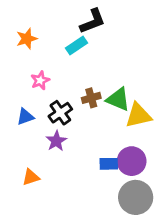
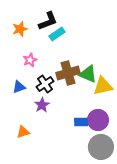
black L-shape: (93, 21) -> (48, 21), moved
brown cross: (91, 98) -> (68, 73), size x1.6

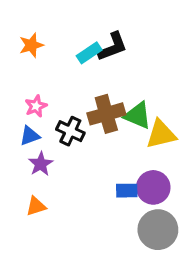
black L-shape: (48, 21) -> (113, 47), moved
pink star: (30, 60) -> (36, 106), moved
black cross: (45, 84) -> (70, 131), turned -30
purple star: (42, 105) -> (41, 164), moved

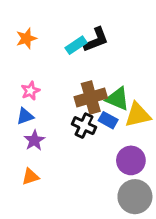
black cross: (70, 131) -> (84, 126), moved
blue rectangle: (127, 191) -> (108, 120), moved, turned 30

